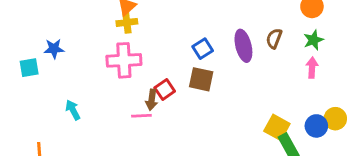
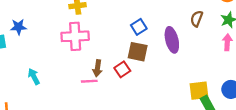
purple ellipse: (243, 46) -> (172, 40), moved
red square: (165, 90) -> (122, 69), moved
yellow square: (277, 127) -> (199, 91), turned -36

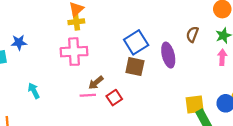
blue square: (139, 27) -> (136, 42), size x1.5
brown arrow: (98, 68) -> (96, 83), turned 42
red square: (122, 69) -> (114, 98), moved

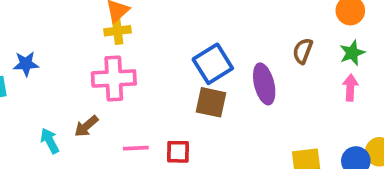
brown arrow: (96, 83) -> (86, 126), moved
red square: (114, 98) -> (178, 152), turned 35

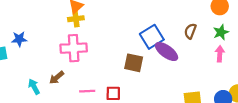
blue square: (213, 64) -> (152, 37), moved
purple ellipse: (264, 84) -> (167, 52), turned -40

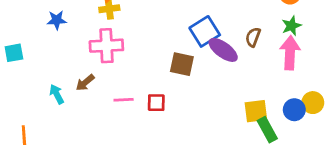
brown semicircle: (190, 31) -> (253, 37), moved
blue star: (19, 39) -> (57, 20), moved
pink arrow: (220, 54) -> (290, 53), size x1.6

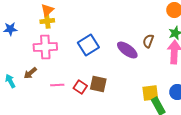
blue square: (205, 31) -> (88, 45), moved
brown square: (182, 64) -> (98, 84), moved
red square: (156, 103) -> (80, 87), turned 32

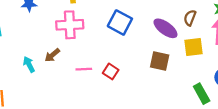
blue square: (88, 45) -> (120, 22), turned -30
brown square: (98, 84) -> (160, 61), moved
yellow square: (150, 93) -> (193, 47), moved

